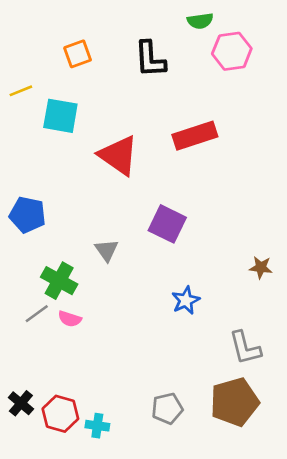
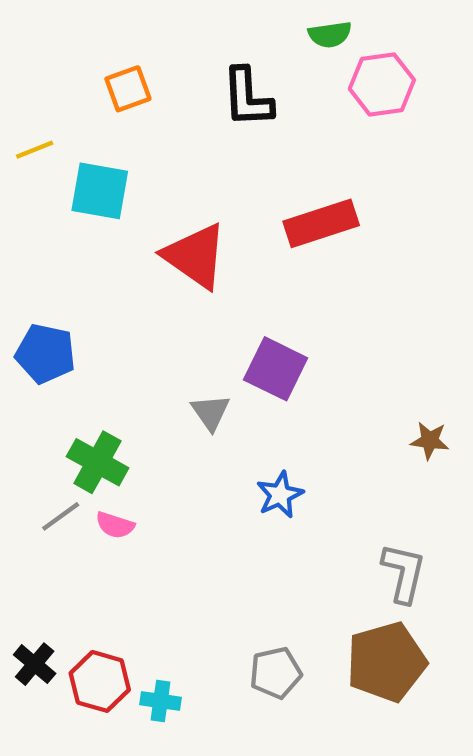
gray triangle: (107, 250) -> (210, 412), moved
blue star: (186, 300) -> (280, 495), moved
gray L-shape: (245, 348) -> (404, 573), turned -153

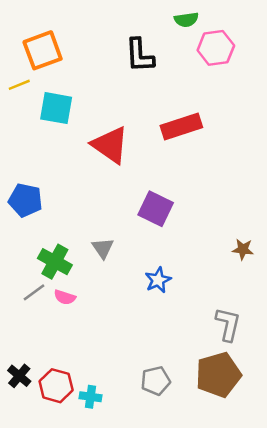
orange square: (128, 89) -> (43, 50), moved, size x1.5
gray triangle: (210, 412) -> (103, 248), moved

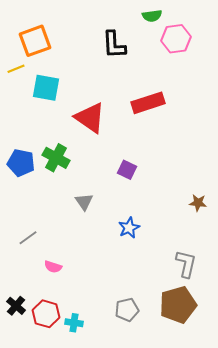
purple square: (156, 209) -> (127, 170), size x0.7
green cross: (55, 262) -> (56, 158), moved
pink semicircle: (65, 297) -> (53, 267), moved

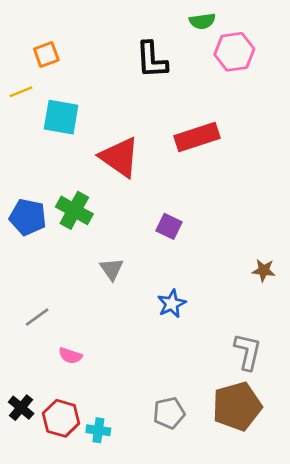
orange square: (35, 41) -> (46, 54), size x0.6

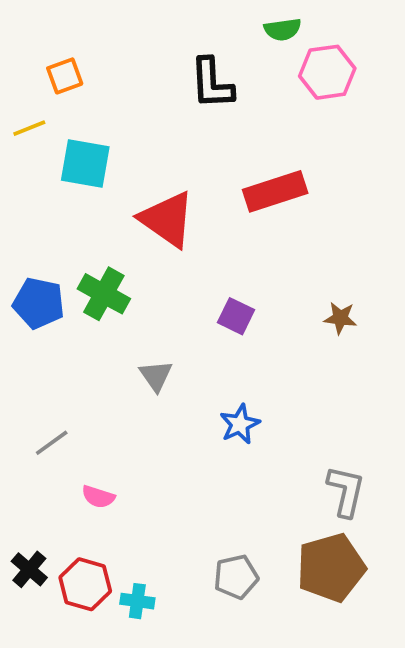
brown star: (264, 270) -> (340, 318), moved

